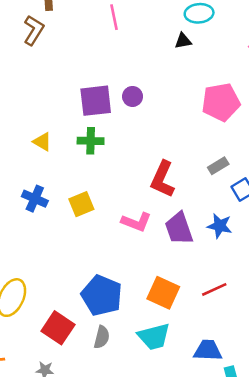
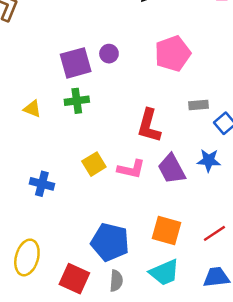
pink pentagon: (221, 102) -> (173, 54), moved
gray rectangle: (218, 166) -> (198, 105), turned 36
blue cross: (35, 199) -> (42, 184), moved
yellow square: (81, 204) -> (94, 164), moved
red line: (214, 289) -> (214, 233), moved

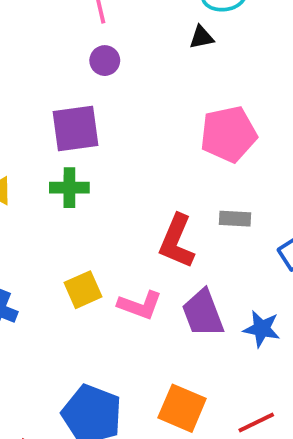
purple circle: (109, 54) -> (105, 61), moved
gray rectangle: (198, 105) -> (235, 219), moved
blue star: (209, 160) -> (262, 329), moved

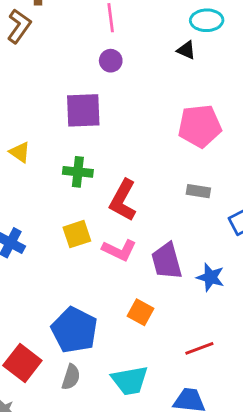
black triangle: (201, 37) -> (186, 50), turned 30
green cross: (69, 188) -> (78, 172), moved
red L-shape: (177, 241) -> (123, 200), moved
orange square: (182, 408) -> (140, 312), moved, size x0.7

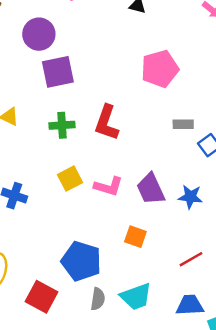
purple circle: (111, 61) -> (39, 34), moved, size x1.6
gray rectangle: (198, 191) -> (183, 124), moved
red L-shape: (123, 200) -> (107, 123), moved
gray semicircle: (71, 377) -> (98, 299), moved

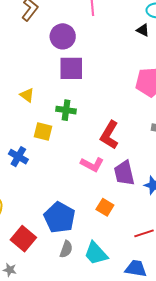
red L-shape: (107, 123) -> (109, 135), moved
yellow square: (70, 179) -> (43, 131), moved, turned 30
cyan trapezoid: (136, 297) -> (96, 253), turned 56

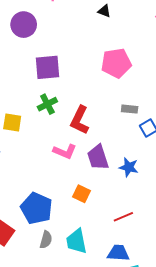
purple square: (71, 68) -> (47, 67), moved
green cross: (66, 110) -> (47, 104), moved, turned -30
cyan trapezoid: (96, 253) -> (76, 241), turned 36

